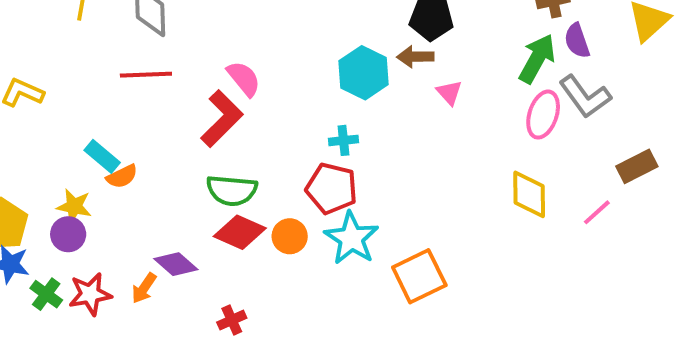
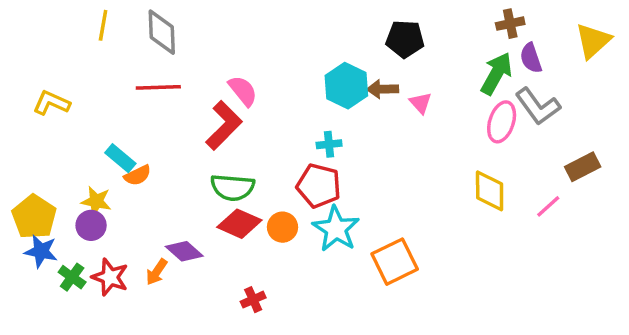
brown arrow: (415, 57) -> (383, 89), moved
red star: (90, 294) -> (110, 277), turned 30
red cross: (232, 320) -> (253, 300), moved

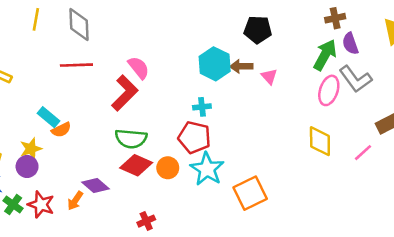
yellow star: (96, 201) -> (31, 149), turned -30

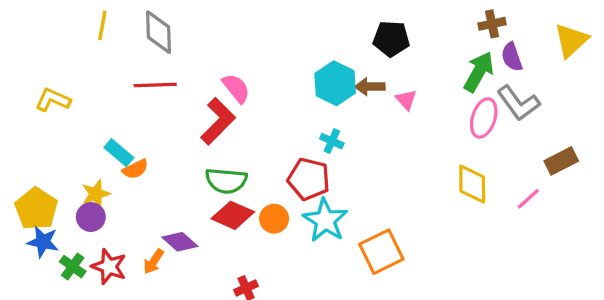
cyan cross: (202, 107) -> (332, 141), moved, turned 30

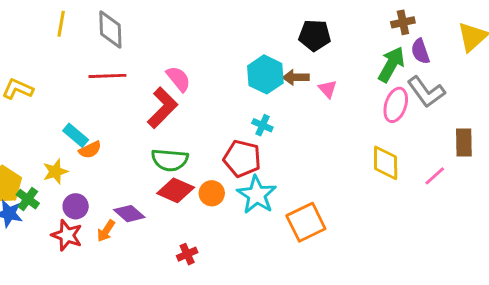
brown rectangle: (561, 161) -> (464, 143), turned -64
purple circle: (91, 217) -> (76, 206), moved
green cross: (73, 267) -> (28, 199), moved

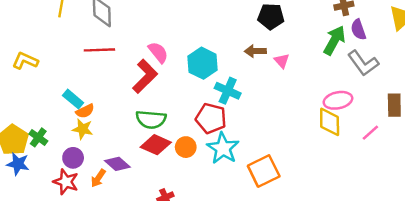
cyan hexagon: (265, 74) -> (203, 63), moved
pink ellipse: (396, 105) -> (338, 100), moved, turned 60
cyan cross: (262, 125) -> (228, 91), size x1.5
yellow star: (55, 172) -> (83, 129), moved, turned 30
green cross: (28, 199) -> (38, 137), moved

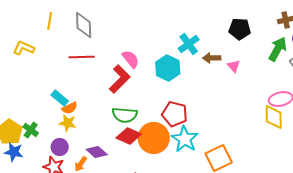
black pentagon: (271, 16) -> (240, 29), moved
yellow L-shape: (25, 61) -> (24, 48), moved
cyan cross: (228, 91) -> (189, 44), moved, turned 30
orange circle: (186, 147) -> (154, 138), size x1.8

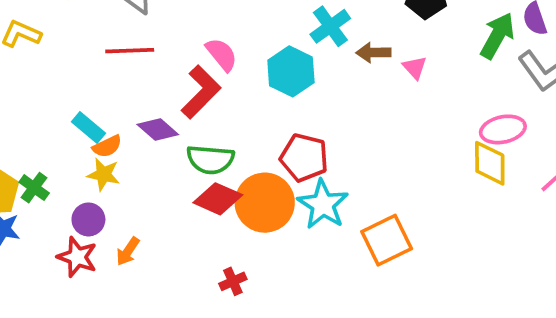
purple diamond: (97, 152) -> (158, 129), moved

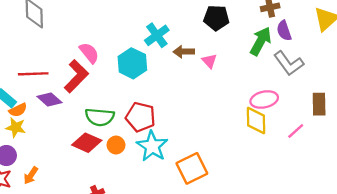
red line: (130, 51) -> (33, 74), moved
green semicircle: (210, 159) -> (100, 117), moved
orange circle: (265, 203) -> (116, 145), size x0.5

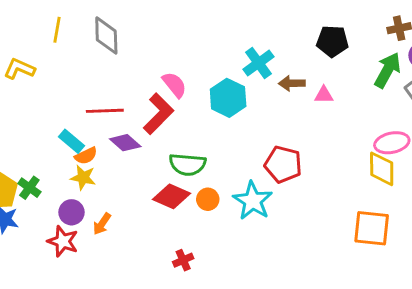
pink triangle: (209, 61) -> (324, 95), turned -49
red pentagon: (141, 117) -> (283, 164), moved
orange square: (192, 168) -> (372, 228), moved, turned 32
orange arrow: (31, 175) -> (102, 224), moved

